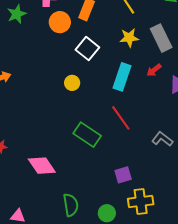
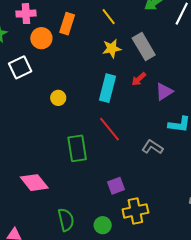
white square: (87, 49) -> (20, 67), moved, turned 30
green rectangle: (87, 135) -> (77, 148), turned 52

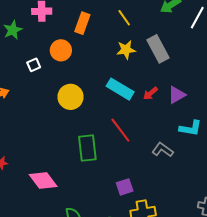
orange circle: (41, 38) -> (61, 50), moved
white square: (20, 67) -> (34, 65), size x0.6
red arrow: (139, 79) -> (150, 93), moved
cyan rectangle: (108, 88) -> (120, 89), turned -76
yellow circle: (58, 98) -> (70, 97), size x1.6

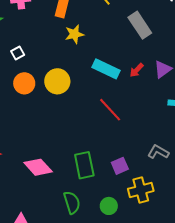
orange circle: (61, 50) -> (24, 83), moved
yellow star: (126, 50) -> (74, 34), moved
green rectangle: (87, 148) -> (84, 165), moved
gray L-shape: (163, 150) -> (158, 152), moved

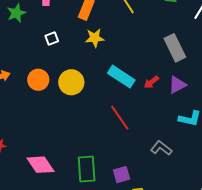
gray rectangle: (140, 25) -> (175, 48), moved
white square: (18, 53) -> (52, 39), moved
gray L-shape: (158, 152) -> (161, 148), moved

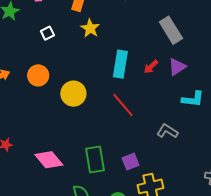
yellow star: (95, 38) -> (90, 28), turned -30
cyan rectangle: (121, 77) -> (120, 64), turned 72
yellow circle: (71, 82) -> (73, 94), moved

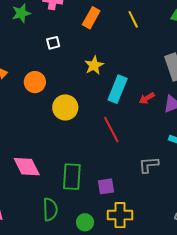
yellow star: (90, 28) -> (94, 65), moved
gray L-shape: (167, 131) -> (149, 165), turned -50

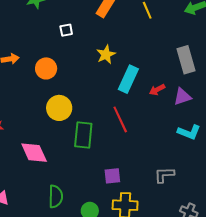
yellow circle: (65, 107) -> (59, 108), moved
gray L-shape: (149, 165) -> (164, 175), moved
green rectangle: (72, 177) -> (83, 135), moved

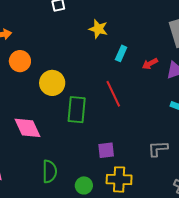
yellow star: (106, 54) -> (98, 29), turned -30
orange circle: (46, 68) -> (20, 61), moved
cyan rectangle: (128, 79) -> (121, 53), size x0.6

